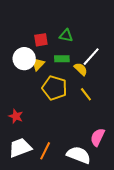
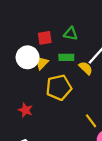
yellow pentagon: (55, 88) -> (59, 87), turned -30
yellow line: (86, 94) -> (91, 121), moved
red star: (16, 116) -> (25, 110), moved

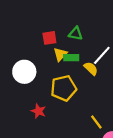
white circle: (28, 57) -> (24, 72), moved
yellow triangle: (42, 63) -> (60, 54), moved
red star: (25, 110) -> (38, 111), moved

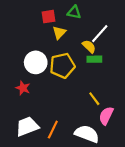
green rectangle: (71, 58) -> (94, 59), moved
white circle: (24, 72) -> (36, 62), moved
red star: (38, 111) -> (23, 88), moved

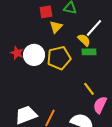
red star: (23, 88) -> (17, 53), moved

